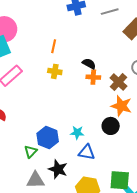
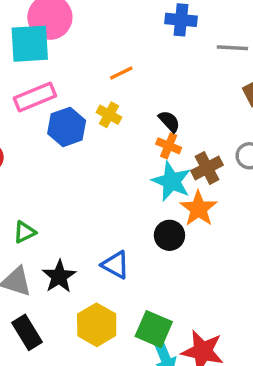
orange line: (54, 46) -> (121, 73), turned 32
cyan star: (77, 133) -> (171, 181), moved, size x1.6
blue hexagon: (48, 138) -> (67, 127), moved

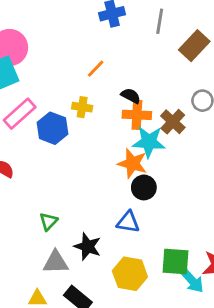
gray line: (232, 48) -> (160, 21), turned -65
orange line: (121, 73) -> (96, 69), moved
orange cross: (169, 146) -> (137, 115), size x1.4
orange star: (198, 209) -> (132, 163), moved
black circle: (169, 235) -> (144, 187), moved

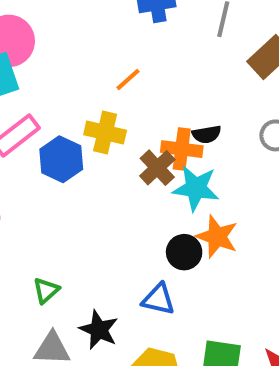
black semicircle: (131, 96) -> (207, 134), moved, turned 138
yellow cross: (82, 107) -> (105, 132), size x1.4
brown cross: (173, 122) -> (157, 168), moved
orange star: (132, 163) -> (217, 237), moved

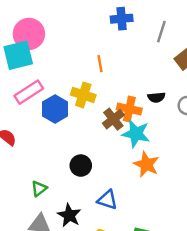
orange line: (128, 79) -> (100, 64), turned -63
black semicircle: (207, 134) -> (156, 97), moved
black circle: (184, 252) -> (81, 166), moved

